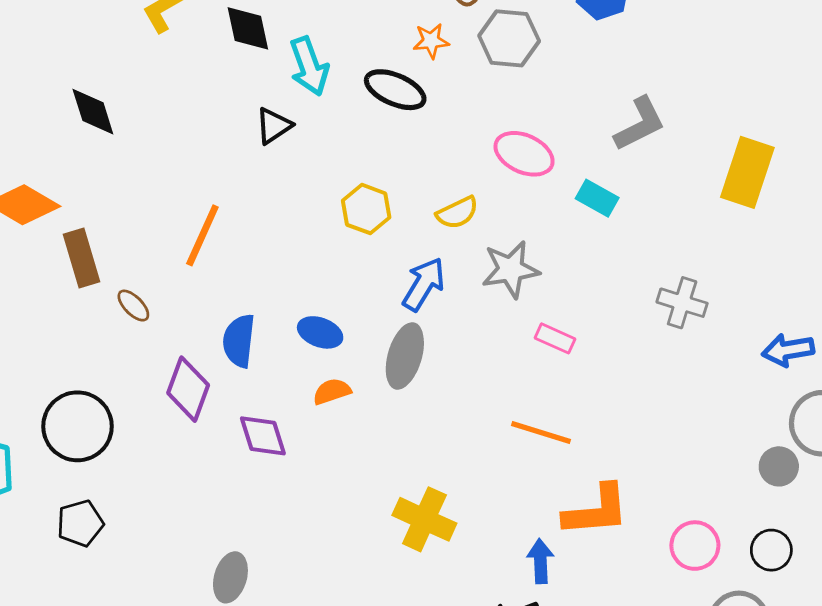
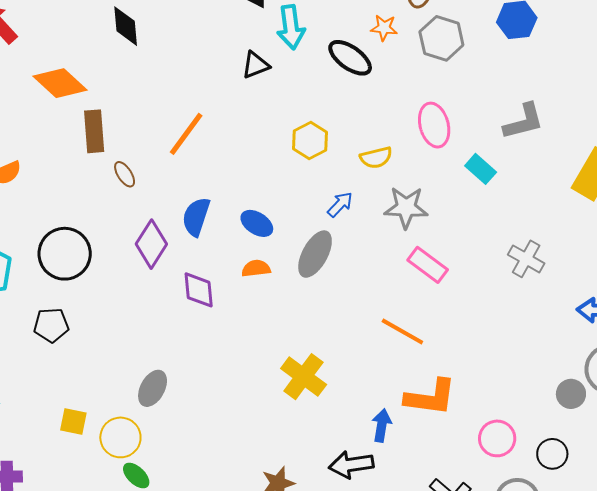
pink ellipse: (524, 154) -> (434, 125), turned 39
blue arrow: (424, 284) -> (340, 204), size x0.7
pink rectangle: (555, 338) -> (428, 265), size x1.4

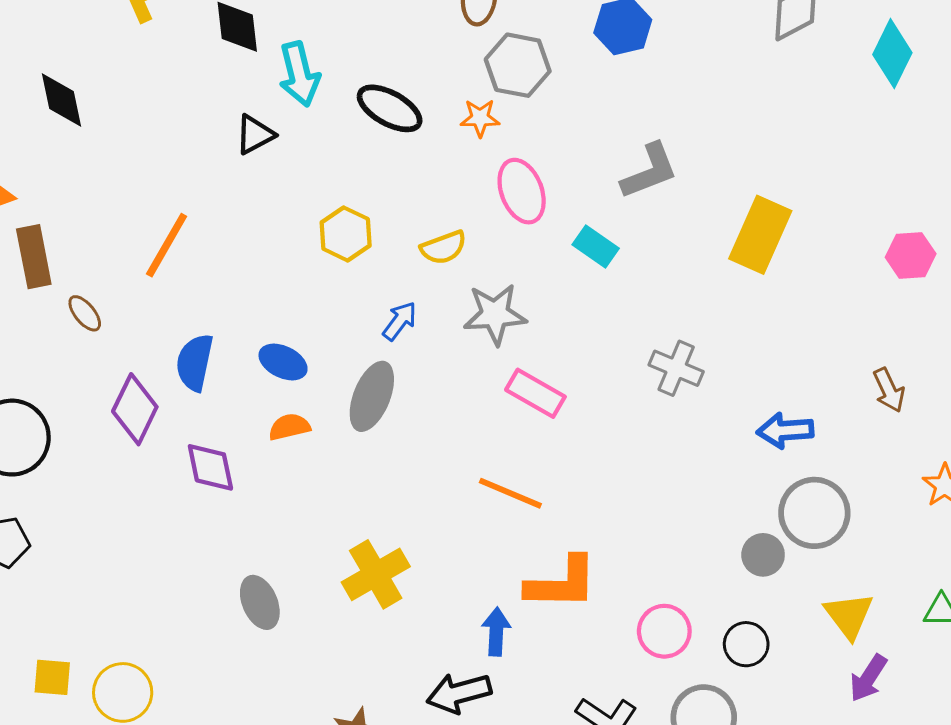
orange star: (384, 28) -> (480, 118), moved
yellow cross: (304, 377) -> (376, 574), turned 30
gray ellipse: (153, 388) -> (260, 602), moved, turned -45

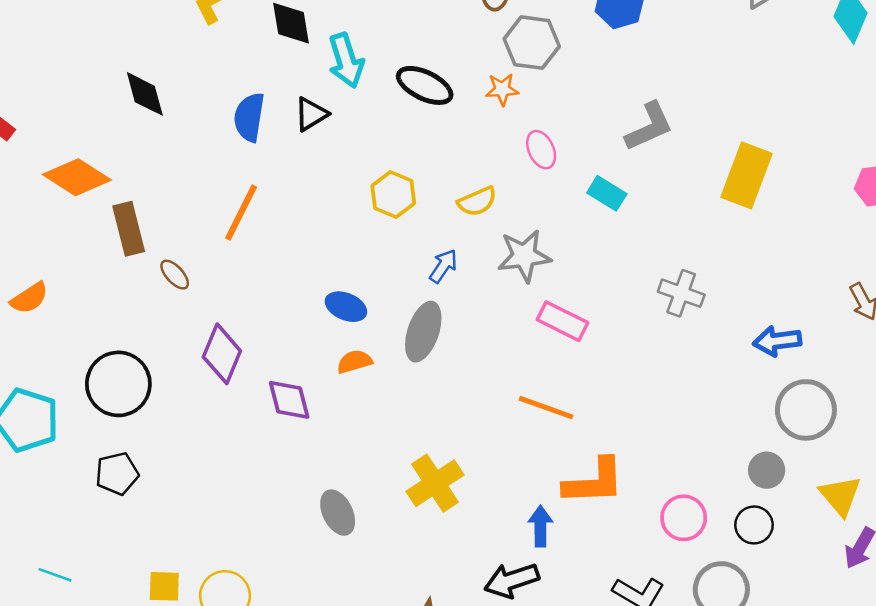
pink ellipse: (522, 191) -> (541, 150), size x0.7
blue semicircle: (195, 362) -> (249, 117), moved
gray circle: (763, 555) -> (767, 470), moved

